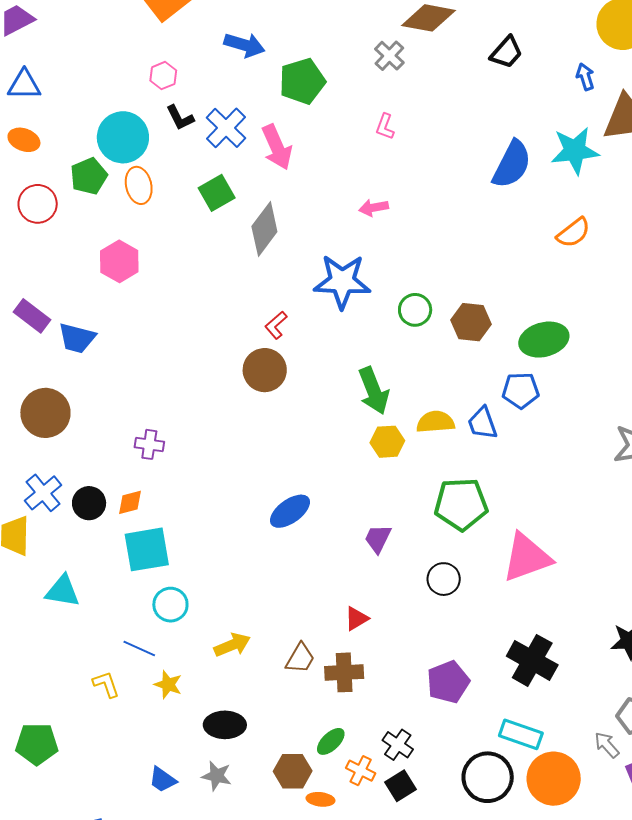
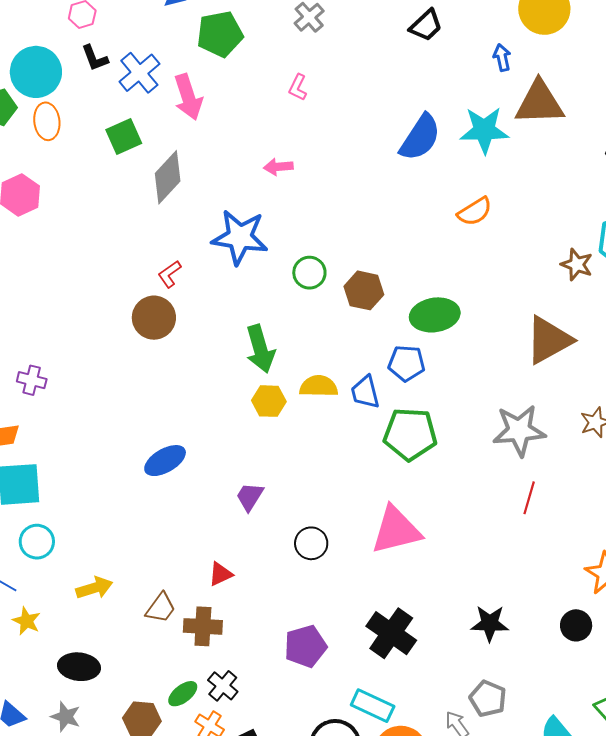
green pentagon: (461, 504) -> (410, 434), moved
black cross: (398, 745) -> (223, 686), moved

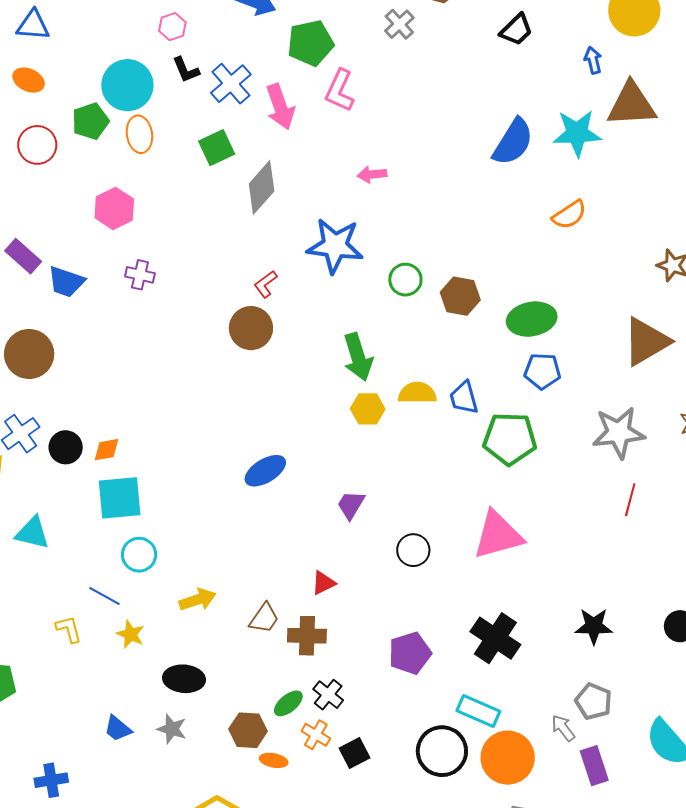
pink L-shape: (298, 87) -> (340, 91), moved, size x1.6
blue pentagon: (407, 363) -> (542, 371), moved
purple cross: (32, 380) -> (140, 275), moved

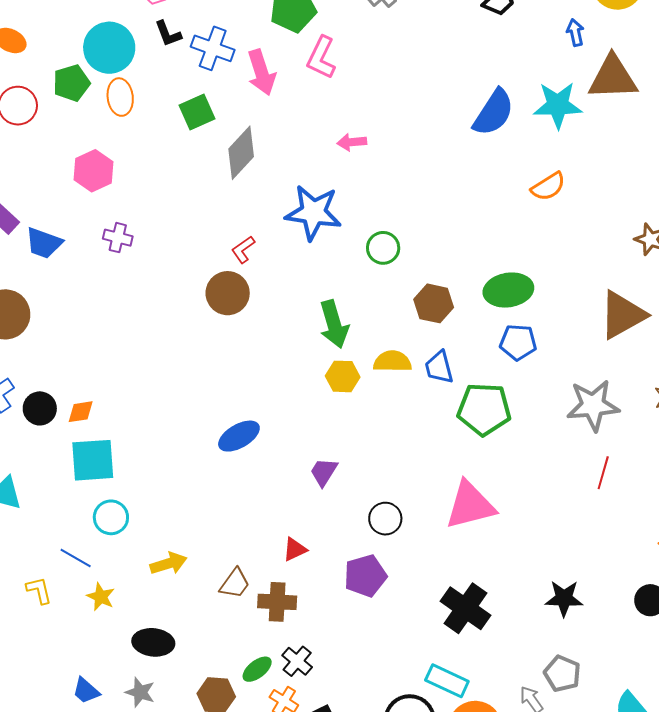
blue cross: (231, 84) -> (213, 48), turned -30
brown hexagon: (460, 296) -> (434, 303), moved
purple pentagon: (410, 653) -> (365, 576), moved

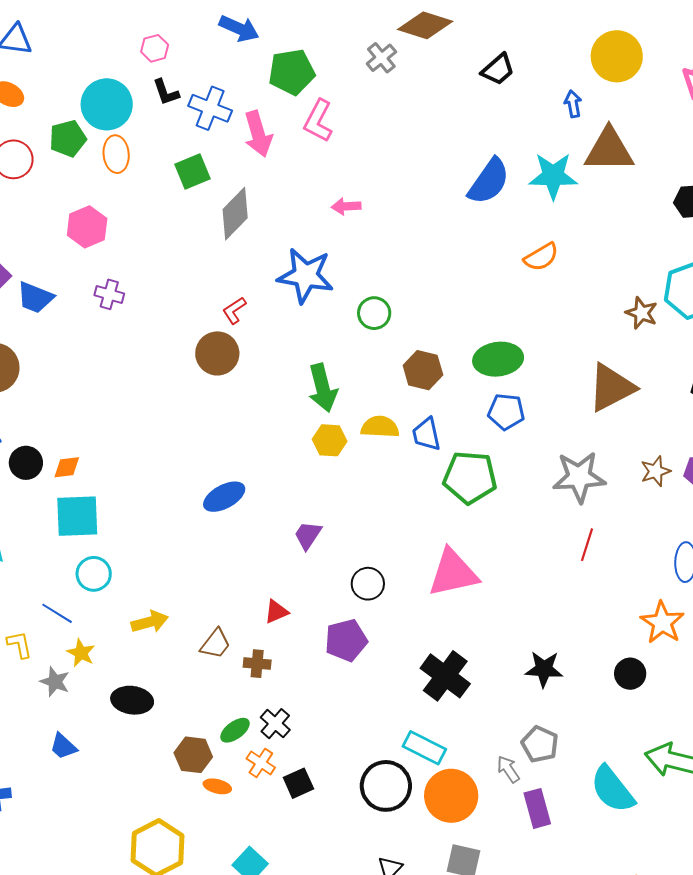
brown cross: (277, 602) -> (257, 664), size x0.7
gray star: (140, 692) -> (55, 682), moved

